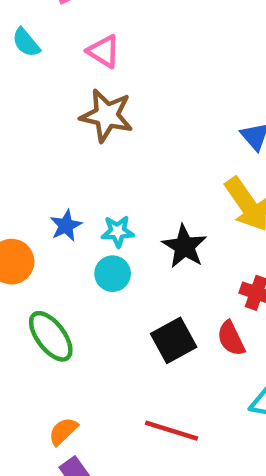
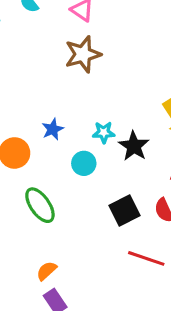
brown star: (107, 115) -> (83, 54), turned -30
cyan star: (118, 231) -> (104, 132), moved
red line: (171, 431) -> (146, 258), moved

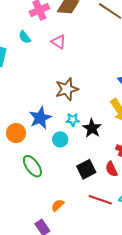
brown star: (83, 54) -> (67, 89), moved
blue star: (53, 129) -> (40, 118), size x1.6
orange semicircle: (47, 271) -> (58, 205), moved

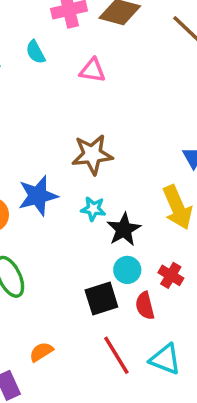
pink triangle: (59, 42) -> (93, 70), turned -35
cyan circle: (60, 139) -> (127, 270), moved
red line: (100, 200) -> (116, 355), turned 30

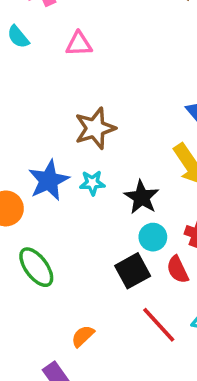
cyan star: (93, 209) -> (92, 183), moved

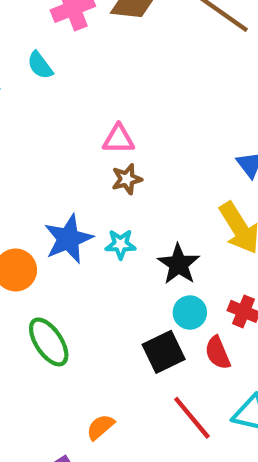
pink triangle: (79, 44) -> (118, 139), moved
brown star: (95, 128) -> (127, 179), size x0.6

